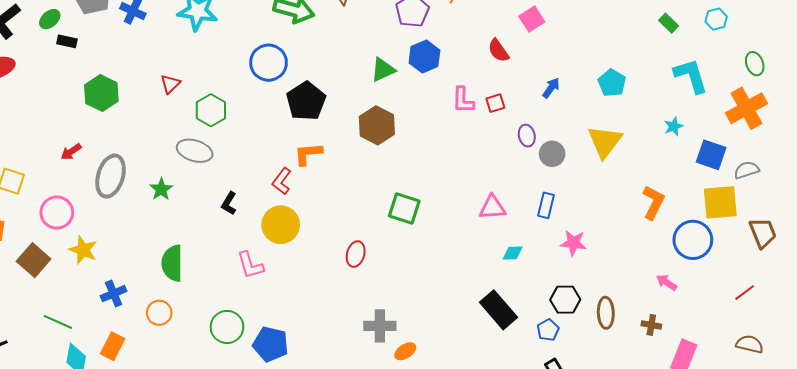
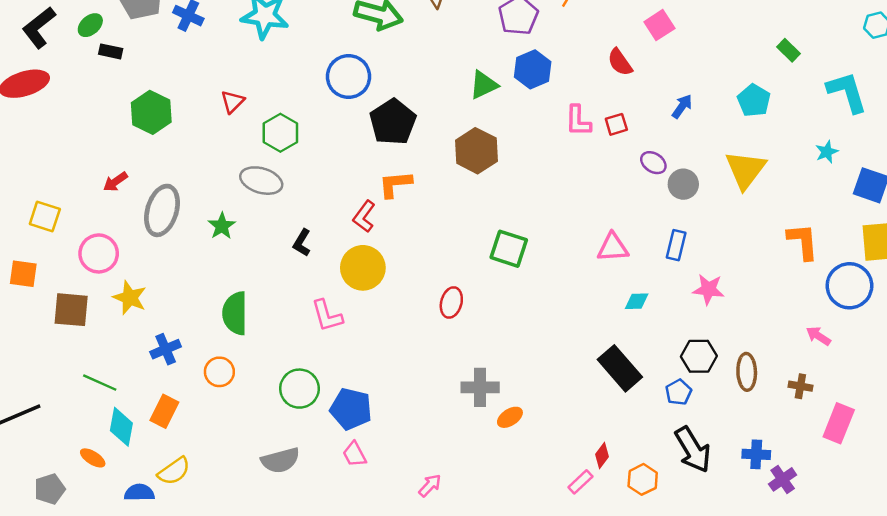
green rectangle: (669, 23) -> (789, 50), moved
purple ellipse: (527, 136) -> (653, 163), turned -45
orange L-shape: (653, 202) -> (803, 242), turned -32
brown square: (34, 260) -> (71, 310), turned -36

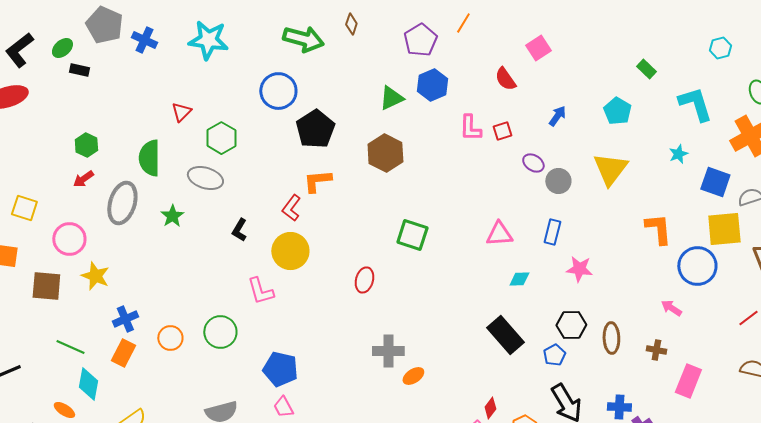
green hexagon: (151, 112) -> (86, 145), moved, size x0.7
green semicircle: (235, 313) -> (149, 158), moved
green circle: (300, 389) -> (220, 332), moved
orange rectangle: (164, 411) -> (123, 353), moved

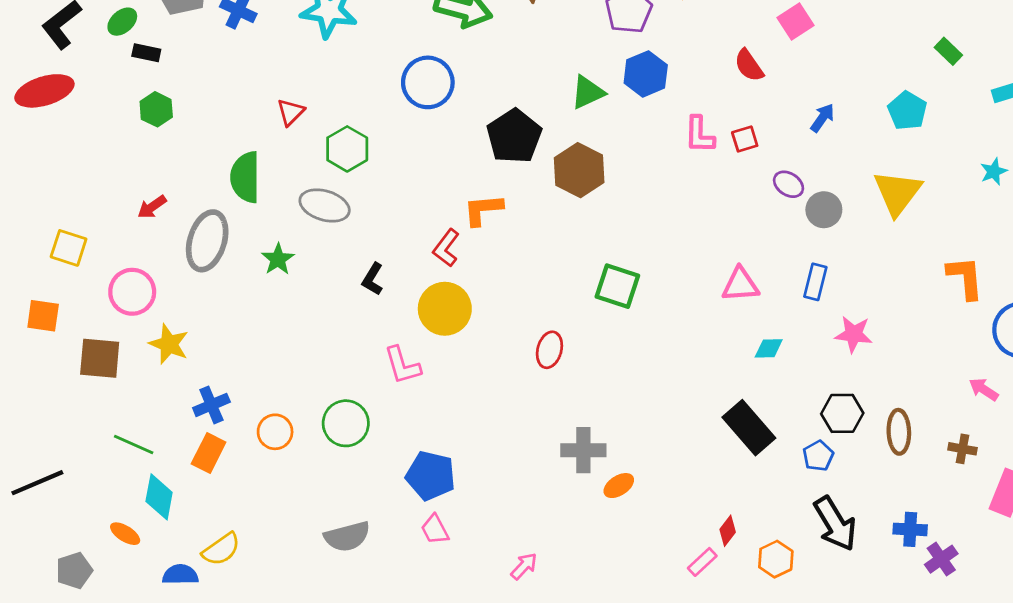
black pentagon: (315, 129) -> (514, 136), moved
green hexagon: (86, 145) -> (156, 109), moved

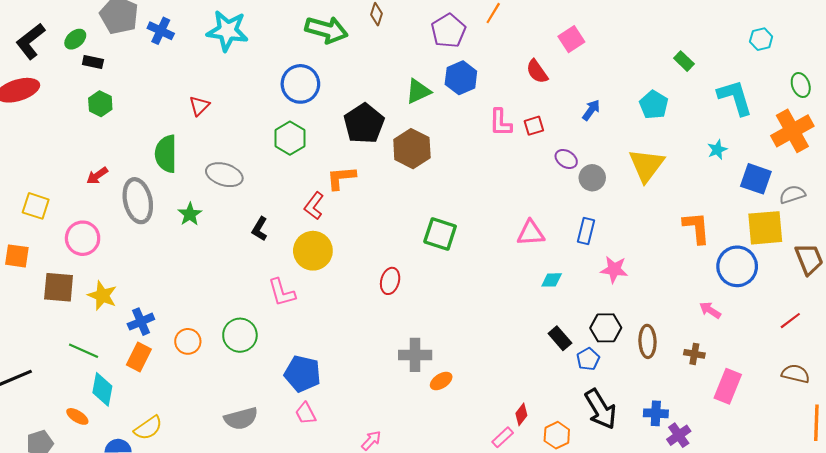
green hexagon: (347, 149) -> (290, 138), moved
gray ellipse: (207, 241) -> (138, 201), turned -30
yellow star: (169, 344) -> (102, 296), moved
black rectangle: (749, 428) -> (560, 338), moved, size x0.6

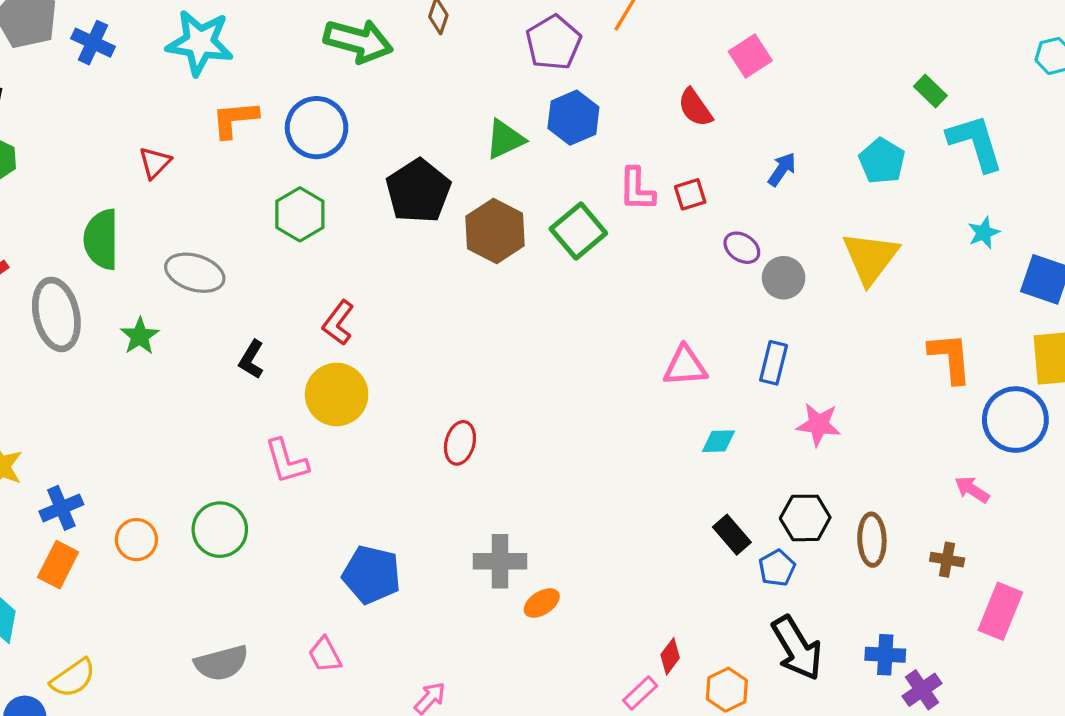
cyan L-shape: (735, 98) -> (975, 143), moved
orange L-shape: (341, 178) -> (235, 119), moved
green square: (440, 234) -> (578, 231), moved, turned 32
blue pentagon: (302, 374) -> (372, 575), moved

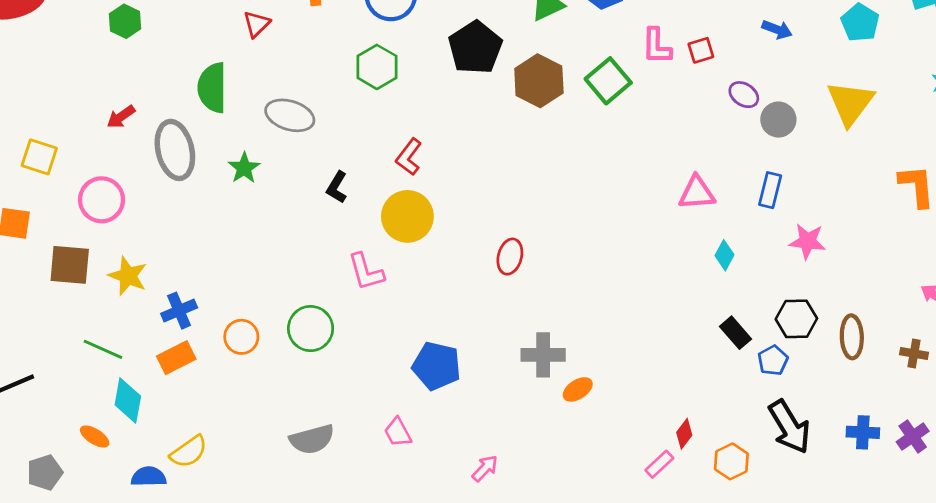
blue arrow: (782, 169) -> (777, 30), turned 76
cyan diamond: (719, 441) -> (724, 255), turned -60
orange rectangle: (58, 565) -> (176, 358), turned 36
purple cross: (922, 690) -> (913, 436), moved

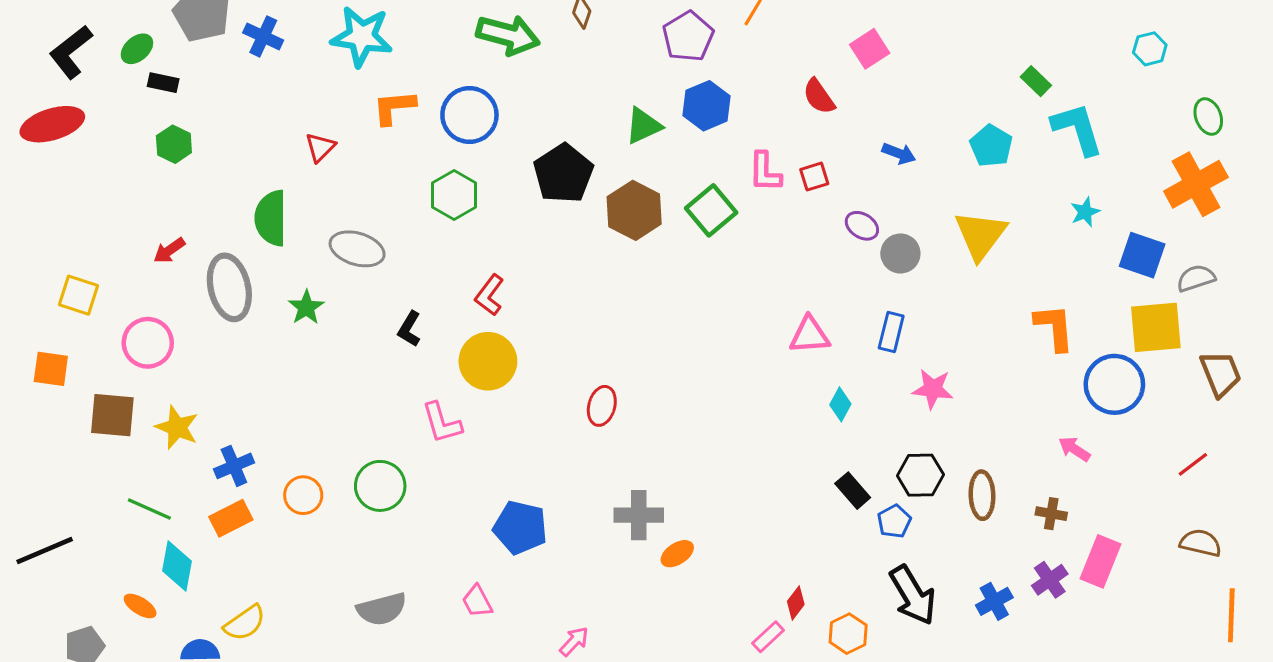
blue cross: (863, 432) -> (994, 601), turned -32
purple cross: (913, 436) -> (1050, 580), moved

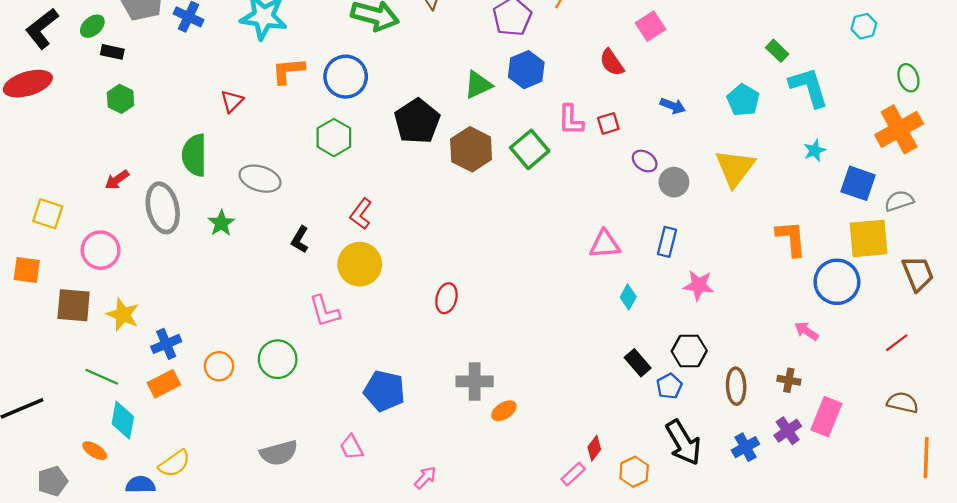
brown ellipse: (982, 495) -> (736, 386), moved

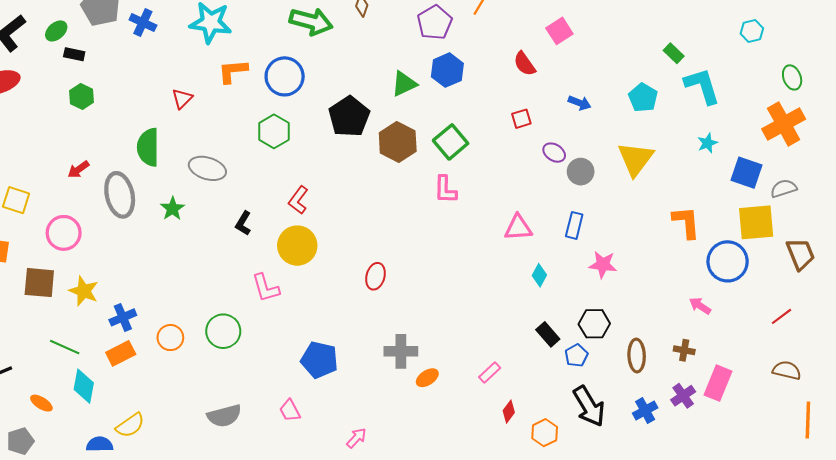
pink L-shape: (571, 120) -> (445, 190), moved
orange ellipse: (95, 451) -> (41, 403), moved
pink rectangle: (573, 474) -> (490, 372), moved

